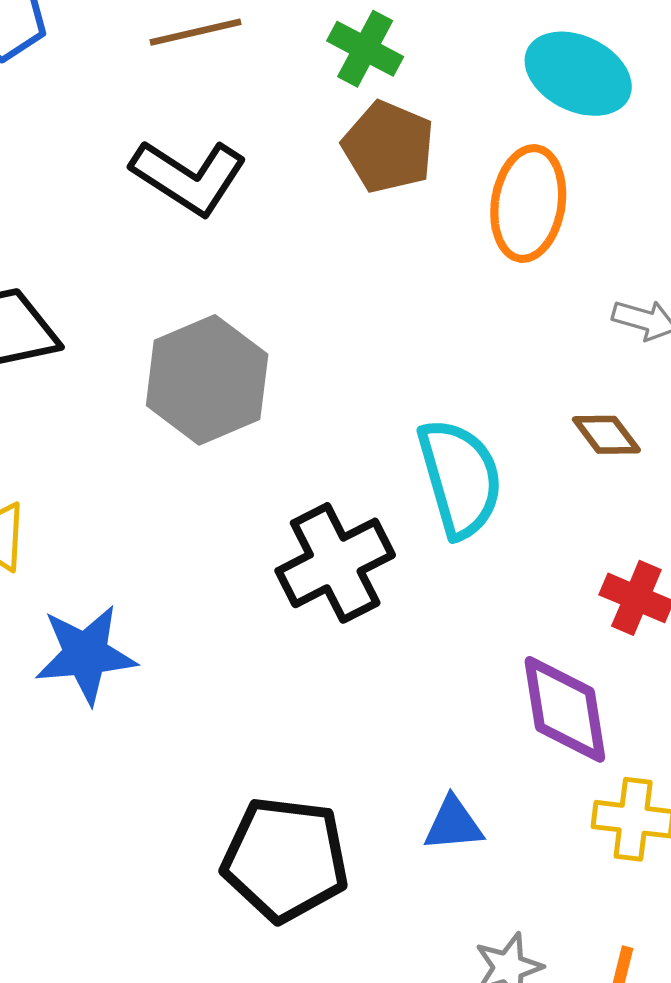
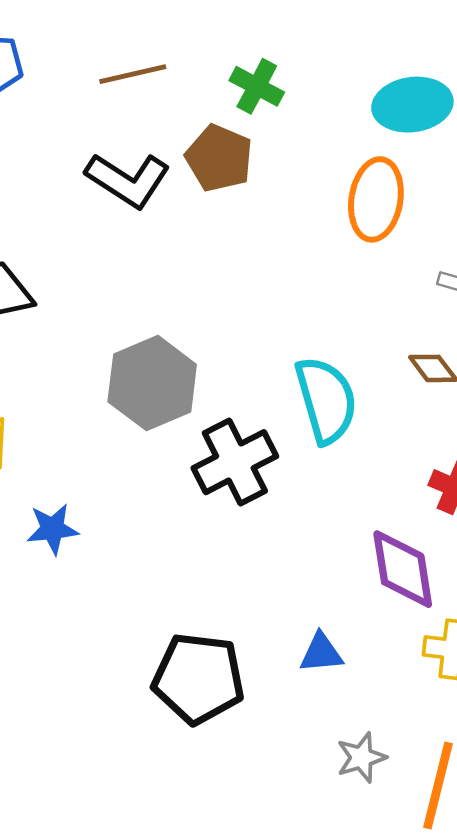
cyan ellipse: (578, 74) -> (412, 105), turned -34
brown pentagon: (388, 147) -> (219, 158), moved
gray hexagon: (207, 380) -> (152, 383), moved
blue star: (86, 654) -> (53, 529), size x0.7

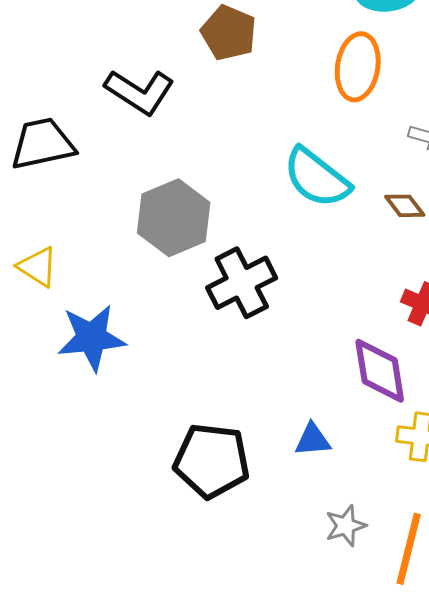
black L-shape: (128, 180) -> (140, 92), moved
cyan semicircle: (326, 400) -> (317, 178), moved, turned 144
blue star: (53, 529) -> (92, 338), size x1.6

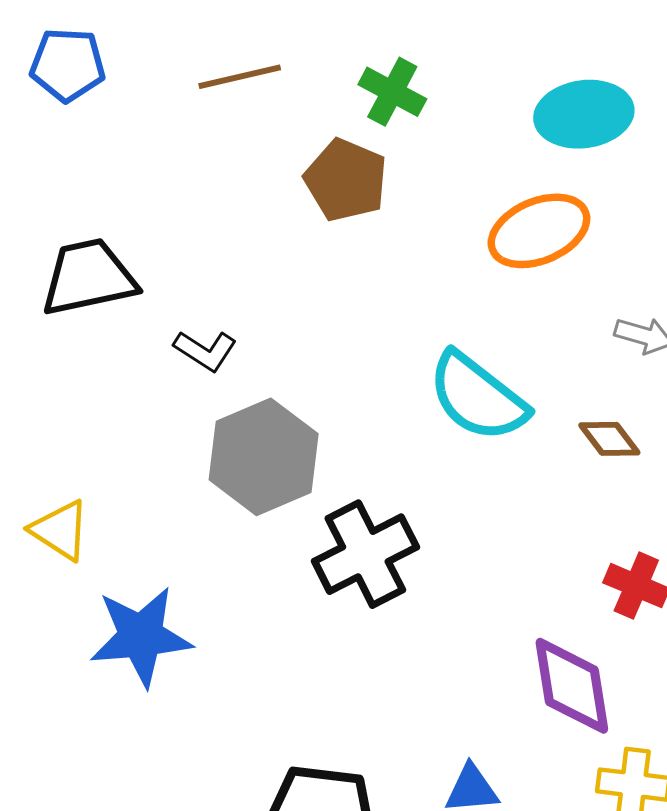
orange ellipse: (358, 67) -> (539, 231), turned 58
black L-shape: (140, 92) -> (205, 351), moved, size x0.6
black trapezoid: (43, 144) -> (89, 277), moved

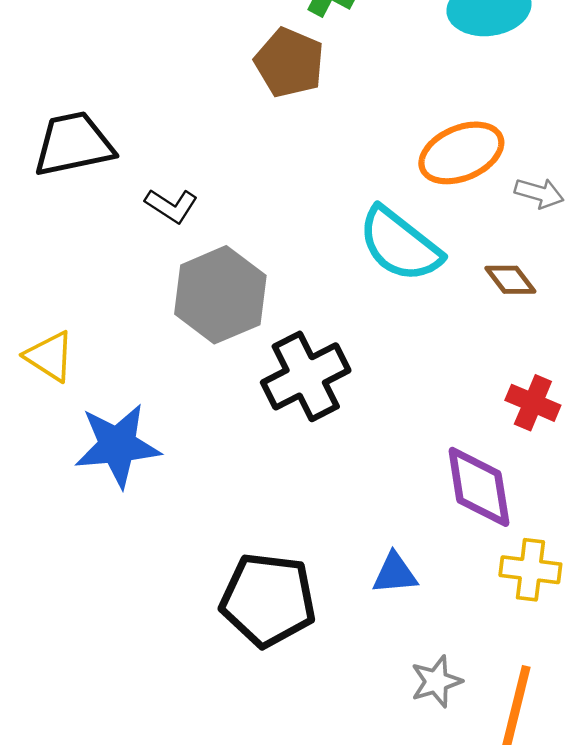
orange ellipse: (539, 231) -> (461, 153), moved

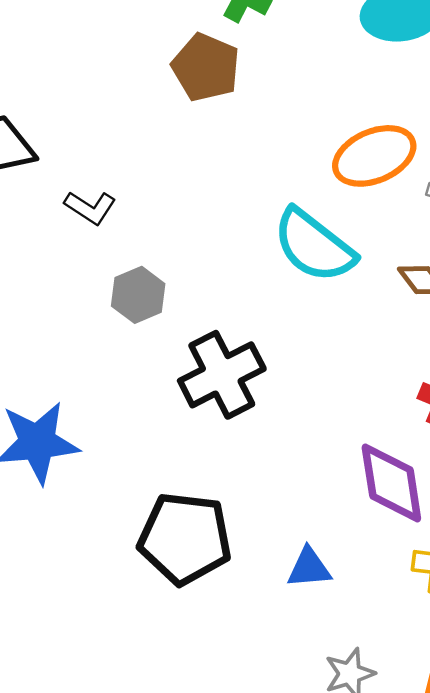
gray hexagon: (220, 295) -> (138, 295), size x0.6
black pentagon: (268, 600) -> (185, 538), moved

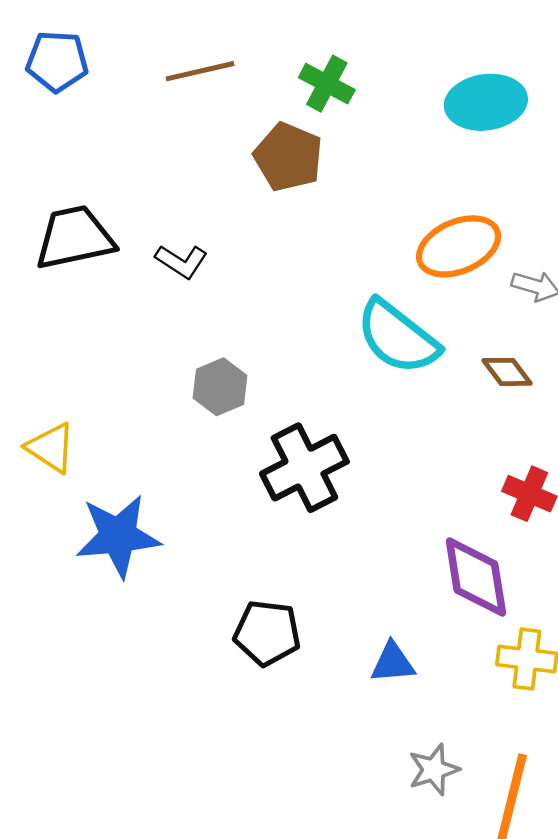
black L-shape: (90, 208) -> (181, 261), moved
black pentagon: (185, 538) -> (267, 633), size x0.7

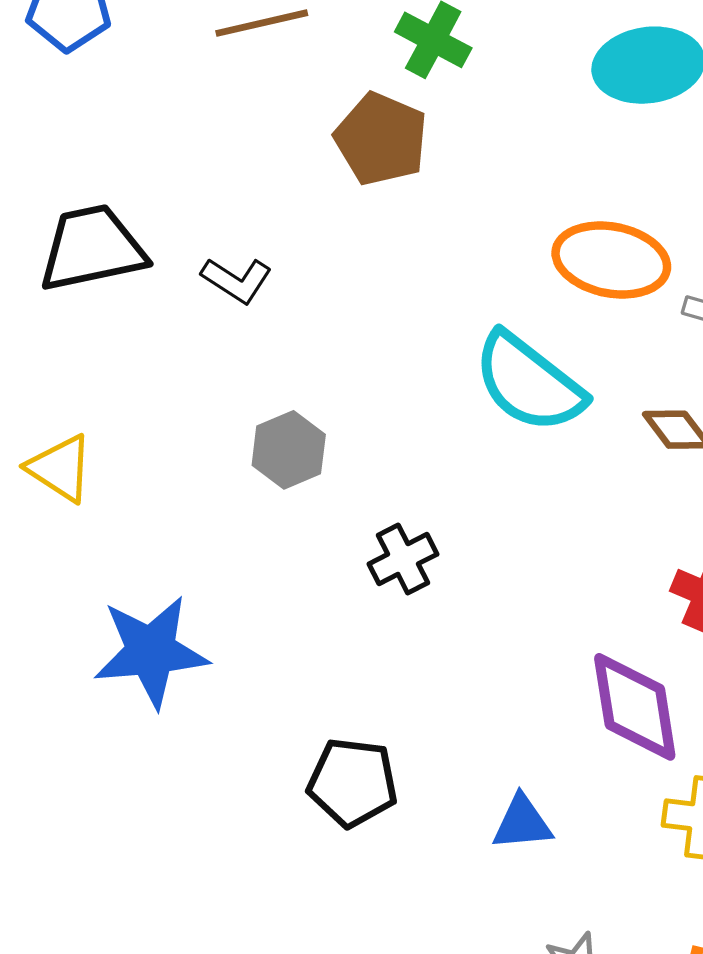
orange ellipse: (459, 246) -> (611, 260), turned 34
yellow triangle: (51, 448) -> (60, 468), moved
black cross: (304, 468) -> (403, 559), size x0.6

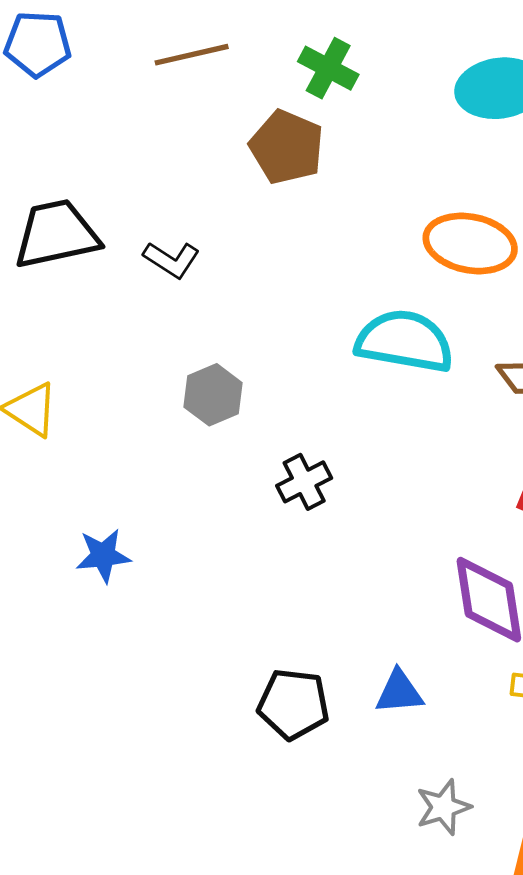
cyan semicircle: (529, 383) -> (405, 341), turned 152
blue star: (151, 651) -> (103, 555), size x0.6
black pentagon: (353, 782) -> (293, 704), moved

